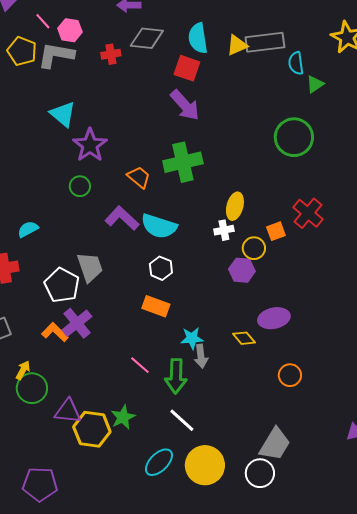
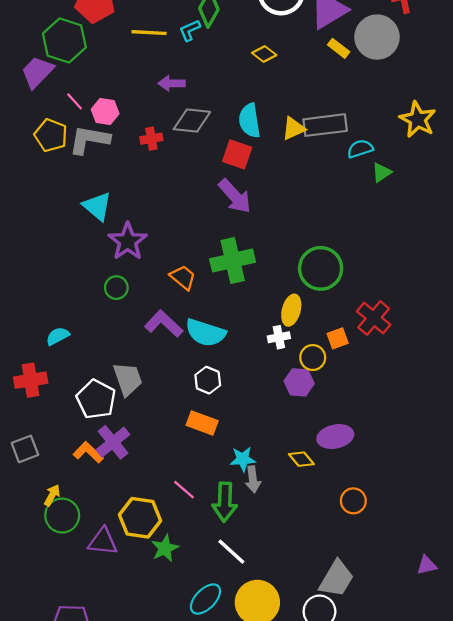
cyan semicircle: (296, 63) -> (360, 149), turned 80
green circle: (294, 137) -> (321, 268), moved
yellow hexagon: (92, 429) -> (140, 518), moved

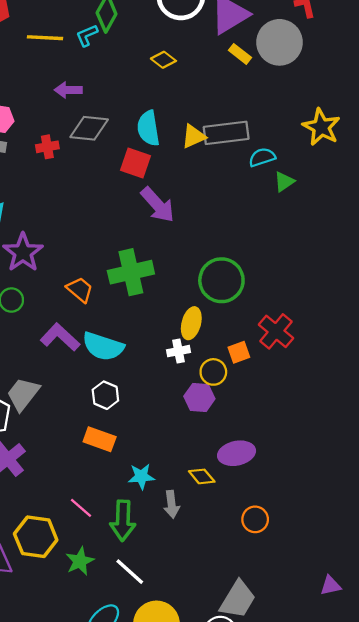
purple arrow: (235, 196) -> (158, 205), moved
gray trapezoid: (128, 379) -> (23, 394), turned -123
gray arrow: (253, 479) -> (172, 504), moved
green star: (165, 548) -> (80, 561), moved

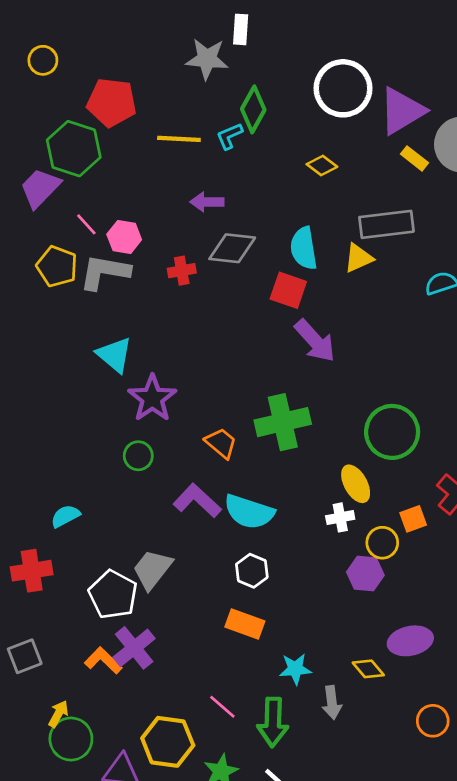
gray rectangle: (226, 133) -> (386, 224), moved
yellow ellipse: (191, 323) -> (356, 484), turned -44

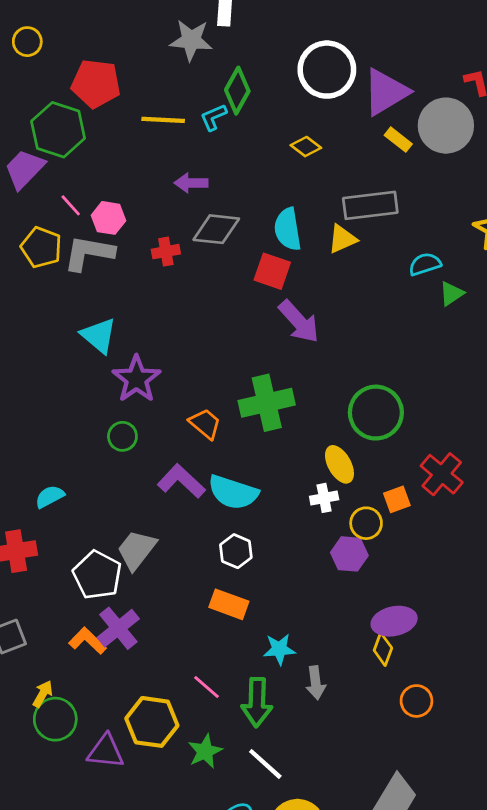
yellow diamond: (368, 669) -> (383, 649), moved, turned 60

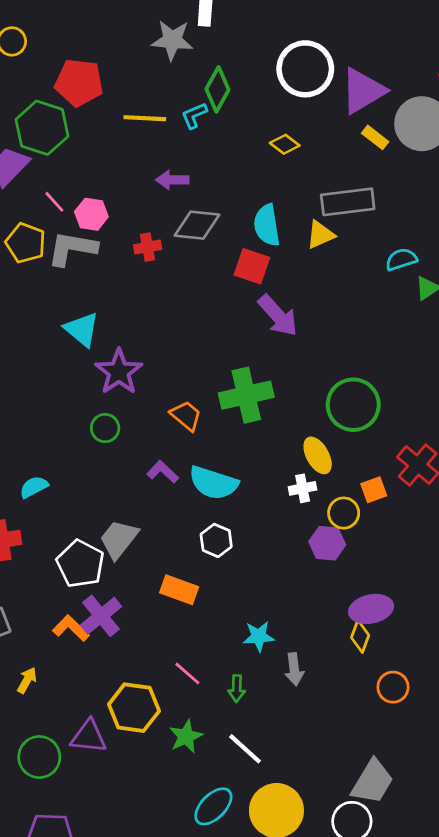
purple L-shape: (181, 481) -> (163, 472), size x0.7
orange rectangle: (229, 604) -> (179, 590), moved
green arrow: (257, 702) -> (237, 688), size x0.6
green circle: (55, 719) -> (39, 757), moved

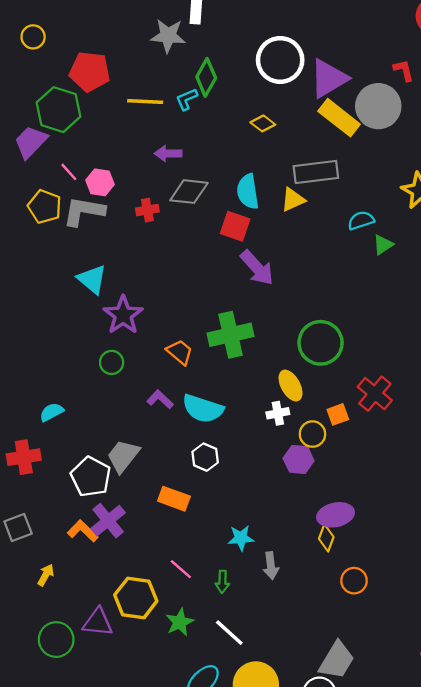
yellow rectangle: (375, 137) -> (339, 118), size x1.8

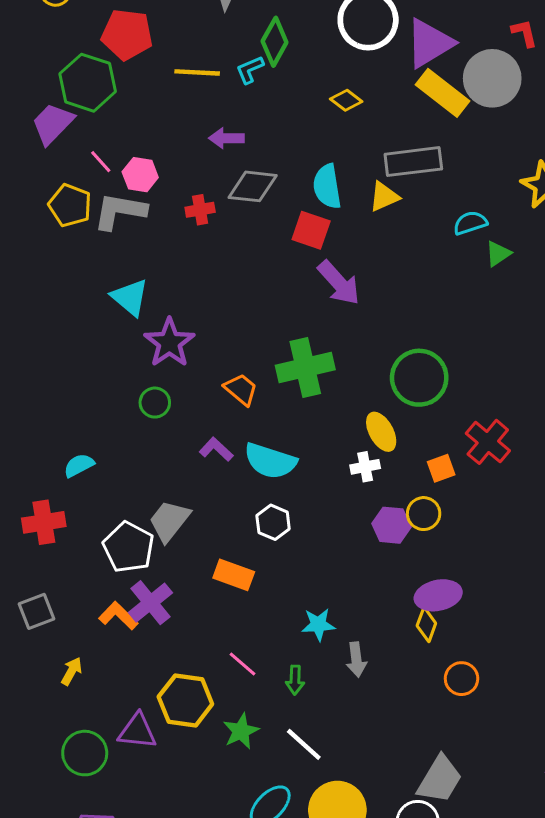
yellow circle: (312, 434) -> (424, 514), moved

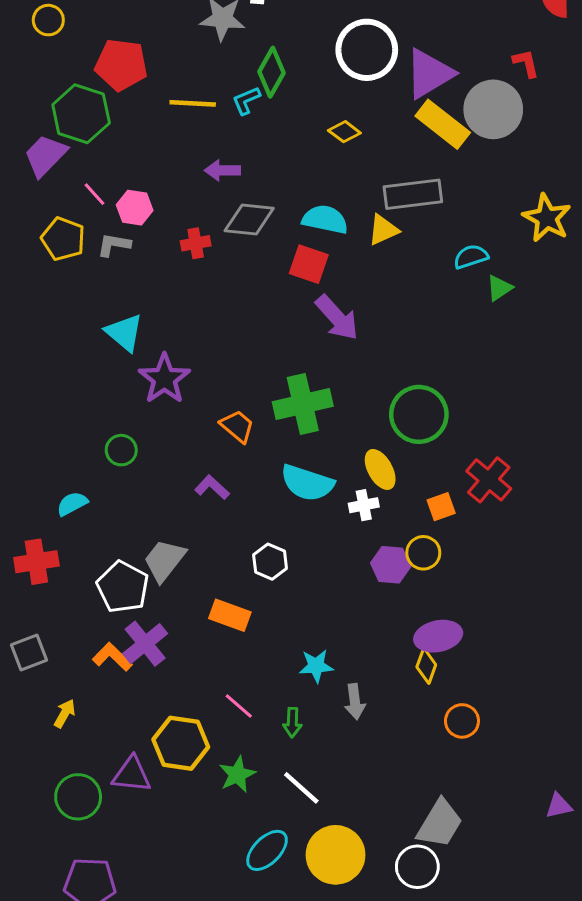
cyan semicircle: (327, 186) -> (325, 219), turned 111
gray L-shape: (120, 211) -> (114, 245), size x0.6
green circle: (155, 403) -> (121, 450), moved
cyan semicircle: (270, 461) -> (307, 483), moved

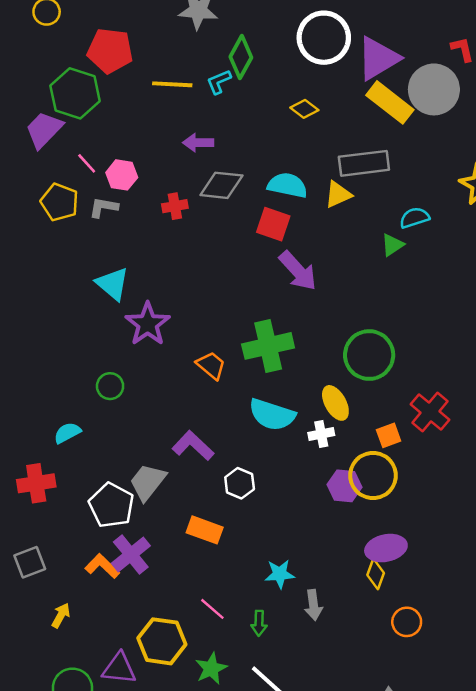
green triangle: (499, 288) -> (392, 245), moved
purple L-shape: (212, 487) -> (193, 446), moved, size x1.4
yellow circle: (423, 553) -> (373, 475), size x1.6

